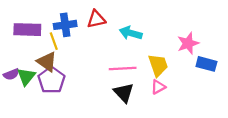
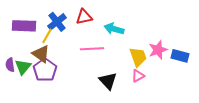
blue cross: (65, 25) -> (57, 22), turned -30
yellow line: (54, 41) -> (47, 36), turned 49
pink star: (188, 43) -> (158, 50), moved
pink line: (123, 69) -> (92, 49), moved
purple semicircle: (11, 74) -> (10, 65), turned 104

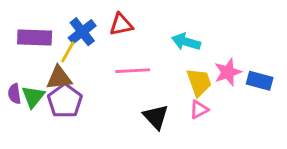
cyan arrow: (114, 29) -> (186, 42), moved
brown triangle: (41, 54) -> (59, 78), turned -42

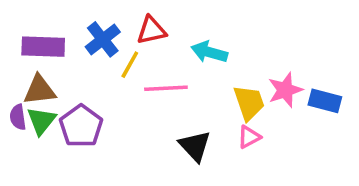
cyan arrow: (186, 42) -> (209, 52), moved
yellow line: (68, 52) -> (130, 65), moved
brown triangle: (59, 78) -> (40, 90), moved

